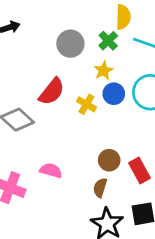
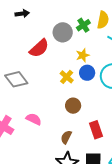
green cross: (108, 41) -> (83, 25), moved
red semicircle: (52, 92) -> (39, 48), moved
brown circle: (109, 160) -> (73, 106), moved

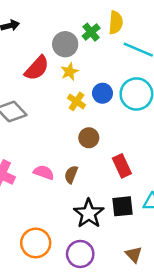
yellow star: (83, 55) -> (70, 72), moved
pink semicircle: (34, 119) -> (44, 172), moved
brown semicircle: (66, 137) -> (71, 175), moved

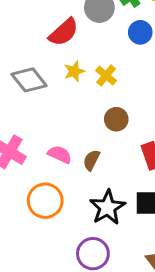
yellow star: (70, 72) -> (74, 71), moved
blue circle: (102, 93) -> (140, 32), moved
orange circle: (36, 243) -> (45, 201), moved

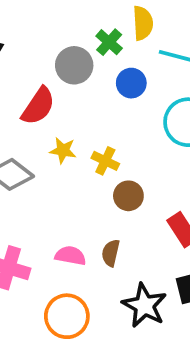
yellow star: (74, 71) -> (63, 150), turned -30
yellow cross: (106, 75) -> (105, 161), moved

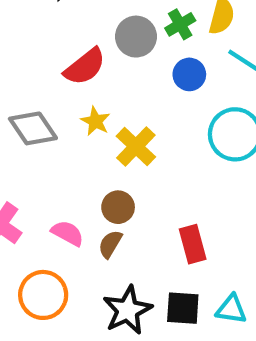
yellow cross: (105, 161) -> (136, 146), size x1.4
brown circle: (128, 196) -> (118, 207), moved

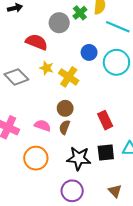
red semicircle: (85, 67) -> (37, 42), turned -110
blue circle: (189, 74) -> (89, 52), moved
black star: (127, 310) -> (79, 158), turned -30

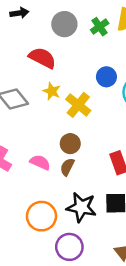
gray circle: (59, 23) -> (64, 24), moved
orange circle: (36, 158) -> (41, 216), moved

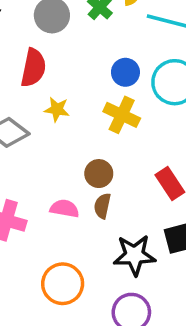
red semicircle: (42, 58) -> (33, 68), turned 88
yellow cross: (78, 105) -> (122, 115), moved
orange circle: (41, 216) -> (63, 284), moved

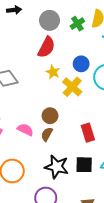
red semicircle: (33, 68) -> (46, 47), moved
yellow star: (57, 109) -> (53, 72), moved

